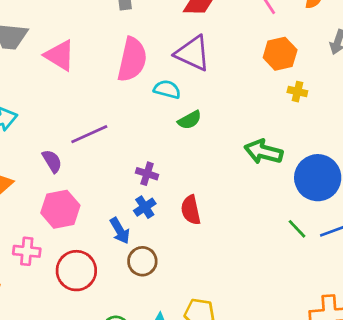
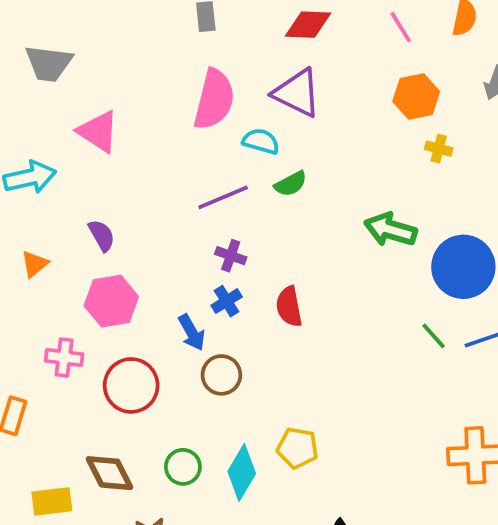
pink triangle: (60, 55) -> (98, 132), moved
purple line: (89, 134) -> (223, 197), moved

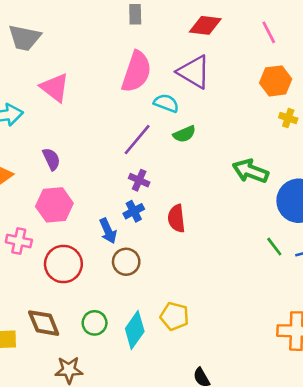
purple line: (223, 197) -> (137, 140), turned -32

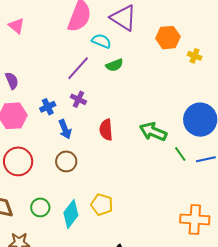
orange hexagon: (276, 81) -> (168, 38), moved
pink triangle: (55, 87) -> (16, 26), size x0.7
green arrow: (250, 171) -> (153, 132), moved
blue cross: (134, 211) -> (48, 107), moved
blue arrow: (108, 231) -> (65, 129), moved

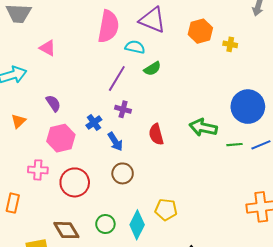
green line: (180, 154) -> (234, 145), turned -49

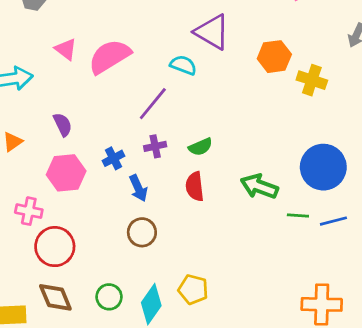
pink semicircle: (108, 26) -> (109, 56), moved, turned -140
yellow cross: (230, 44) -> (312, 80), size x1.5
green semicircle: (152, 69) -> (200, 147), moved
purple cross: (123, 109) -> (155, 146), turned -35
red circle: (75, 182) -> (55, 247), moved

